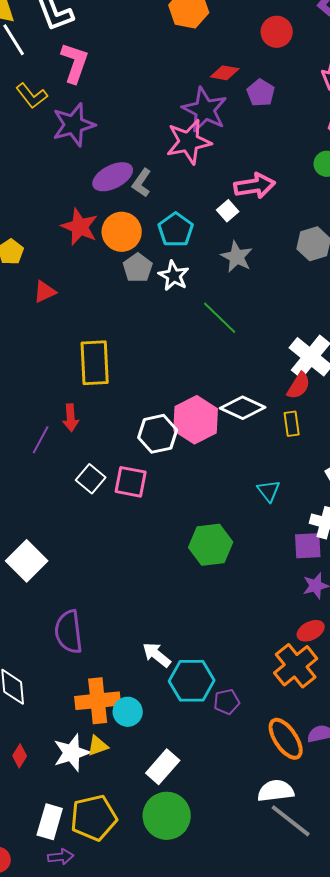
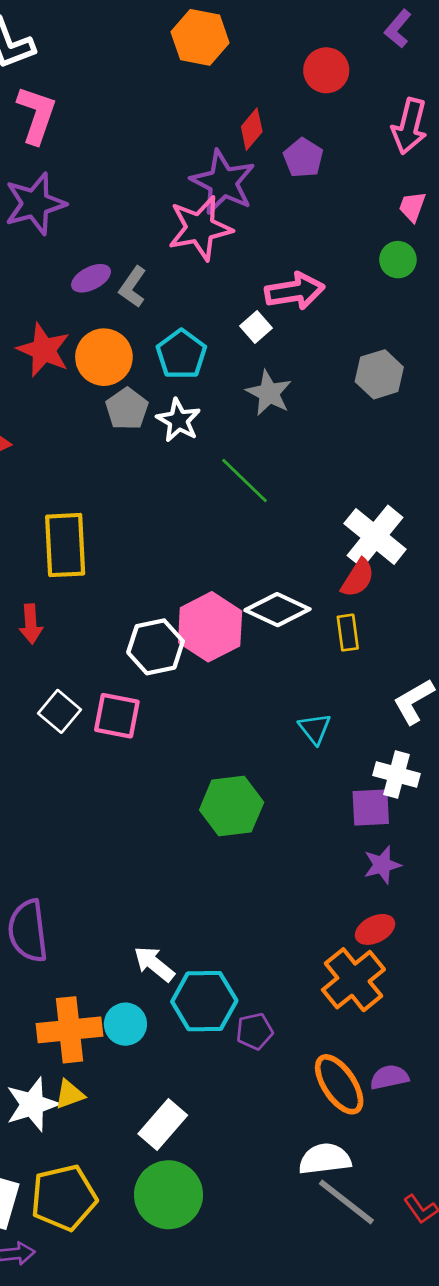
red diamond: (225, 73) -> (252, 129), turned -60
purple ellipse: (113, 177) -> (91, 278), size x0.7
cyan circle: (128, 712) -> (125, 1024), moved

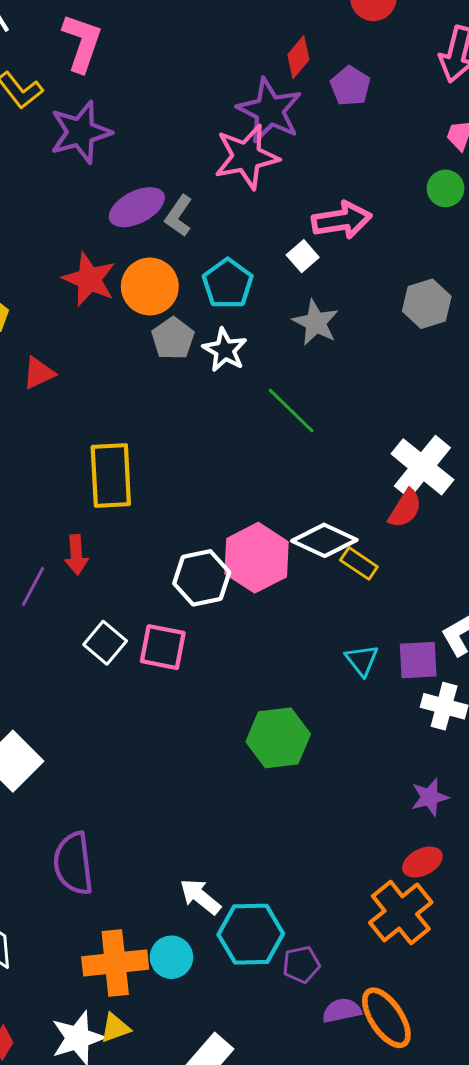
purple ellipse: (91, 278) -> (137, 207), size x1.4
yellow rectangle: (348, 633) -> (359, 563), moved, turned -48
purple square: (371, 808) -> (418, 660), moved
purple semicircle: (389, 1077) -> (342, 1011), moved

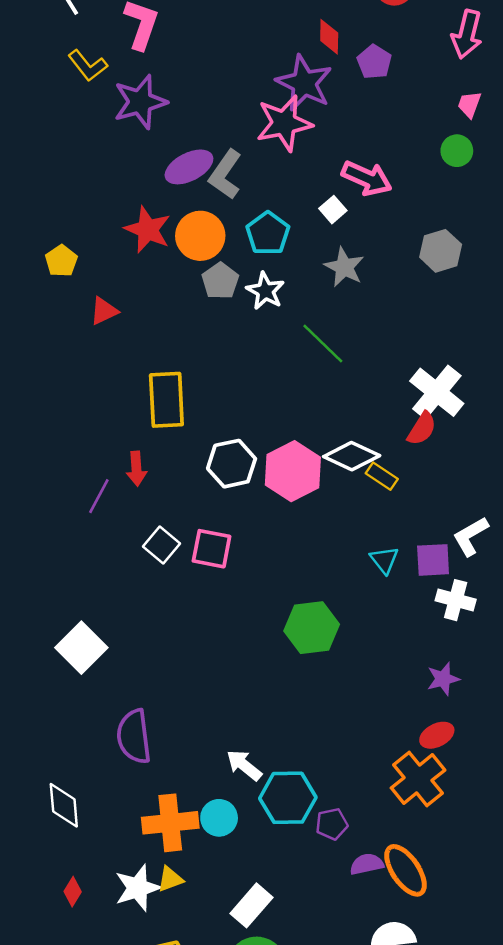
red diamond: (298, 57) -> (329, 37), turned -39
gray L-shape: (179, 216) -> (225, 174), size x1.4
pink arrow: (342, 220) -> (367, 178), turned 33
white hexagon: (202, 578) -> (232, 464), moved

